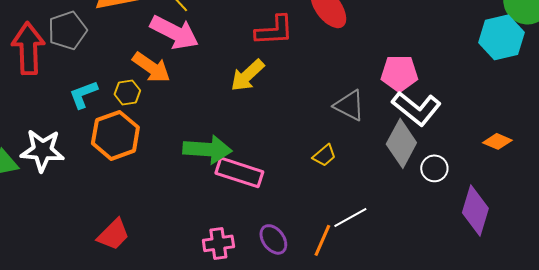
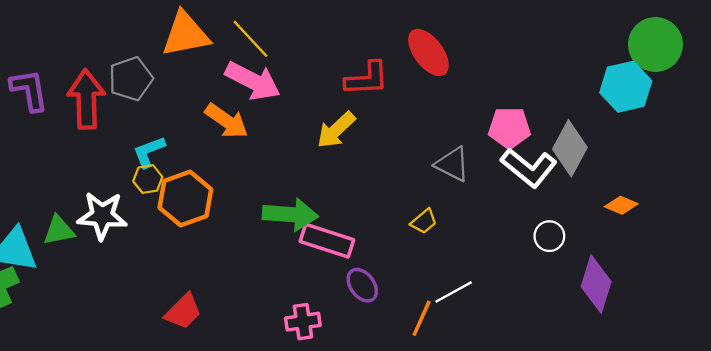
yellow hexagon: (127, 92) -> (148, 179), moved
gray diamond: (401, 143) -> (570, 148), moved
purple ellipse: (273, 239) -> (362, 285), moved

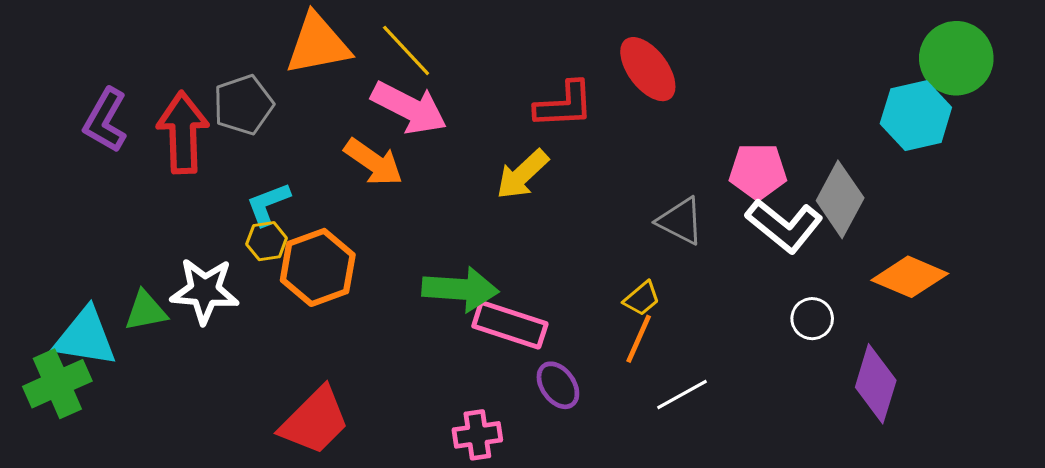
purple L-shape: (29, 90) -> (105, 120), turned -141
orange diamond: (621, 205) -> (910, 277), size x1.6
red trapezoid: (183, 311) -> (315, 421), size x1.4
orange line: (422, 318) -> (639, 339), moved

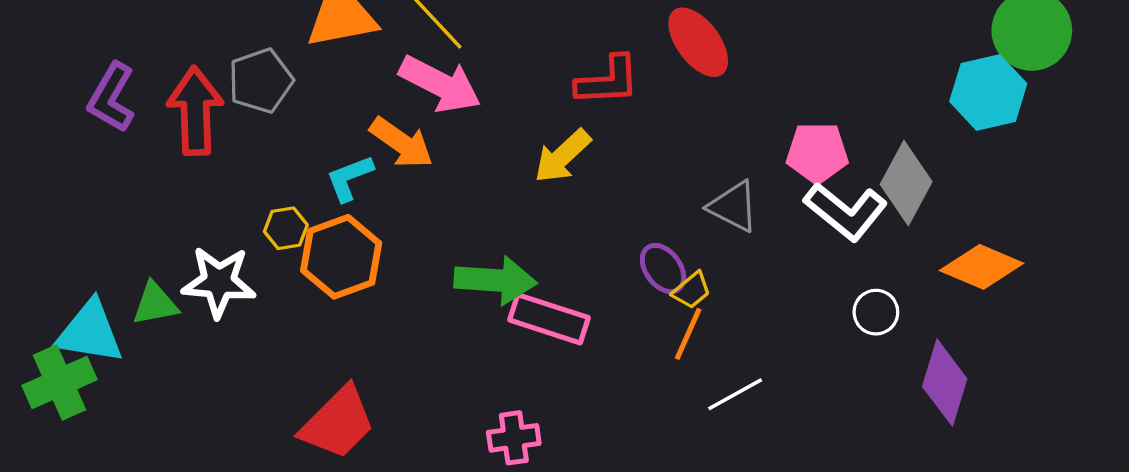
cyan L-shape: (268, 204) -> (350, 178), moved
purple ellipse: (558, 385) -> (663, 269), moved

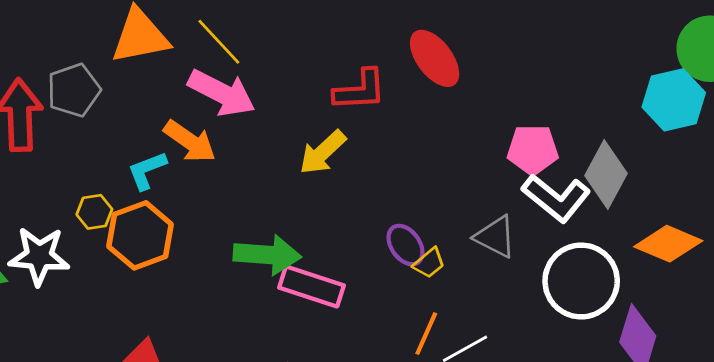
gray triangle: (733, 206) -> (495, 237), moved
white circle: (876, 312) -> (581, 281), size x2.0
orange line: (688, 334) -> (426, 334), moved

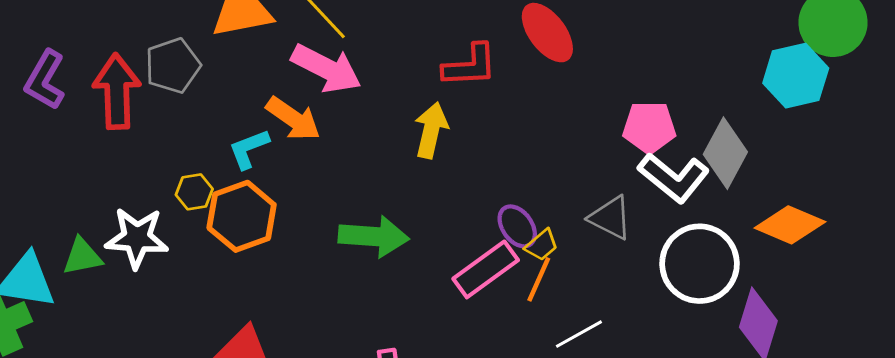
yellow arrow: (323, 152) -> (431, 130), turned 146
pink rectangle: (311, 287) -> (486, 269), moved, turned -54
orange line: (426, 334) -> (539, 279), moved

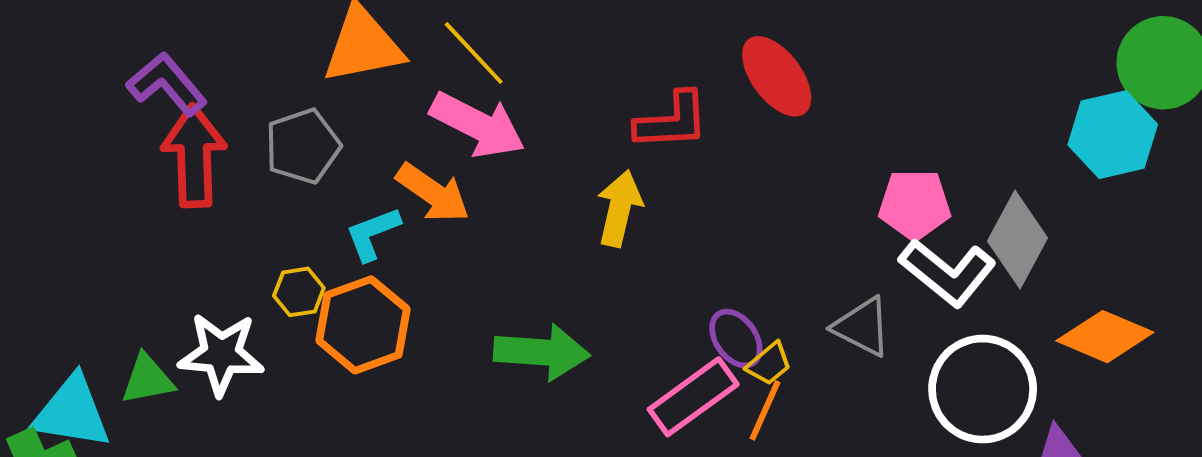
gray pentagon: (173, 66) -> (303, 146), moved
purple L-shape: (45, 80) -> (167, 84), moved, turned 110

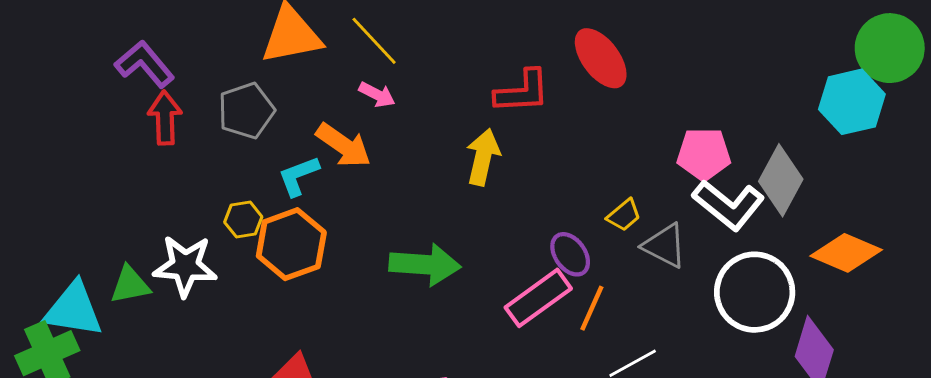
pink arrow: (478, 125) -> (377, 95), size x0.5
red arrow: (194, 156) -> (165, 118), size x0.7
yellow trapezoid: (769, 364) -> (624, 215), moved

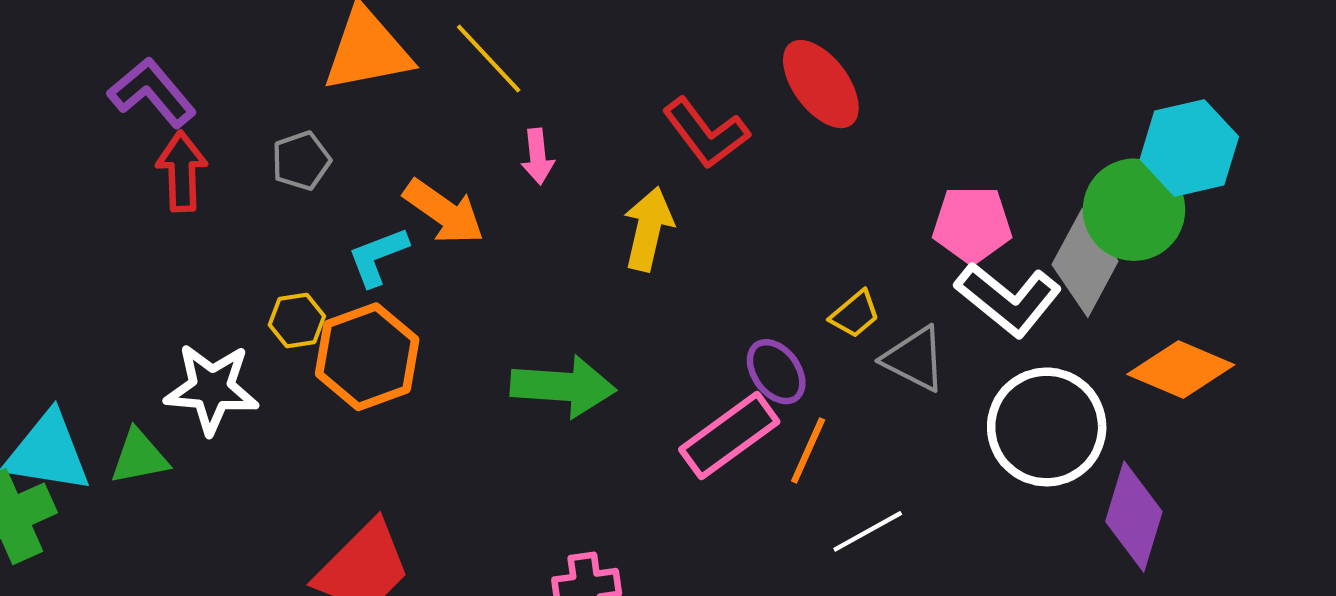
green circle: (890, 48) -> (1134, 210), moved
red L-shape: (522, 92) -> (706, 133), turned 56
pink arrow: (377, 95) -> (538, 156), moved, turned 57
gray pentagon: (246, 111) -> (301, 161), size x0.7
green triangle: (130, 285) -> (139, 457), moved

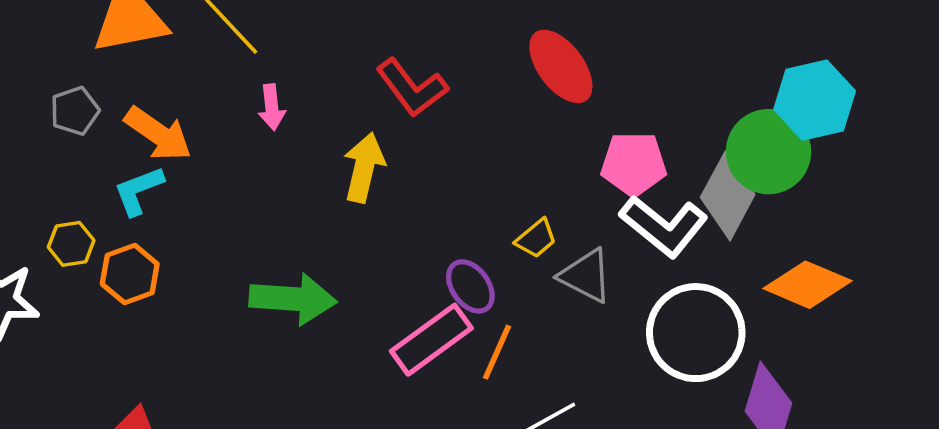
red ellipse: (821, 84) -> (561, 66), moved
orange arrow: (444, 212) -> (158, 134), moved
orange hexagon: (367, 357) -> (130, 274), size x0.7

